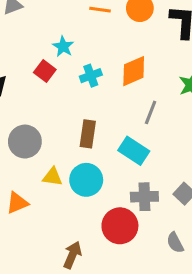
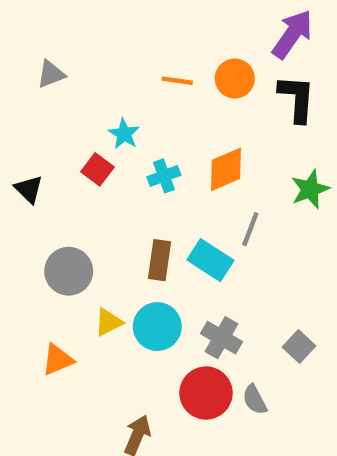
cyan rectangle: (134, 151) -> (210, 260), moved
yellow triangle: (52, 177) -> (109, 322), turned -35
gray cross: (144, 197) -> (222, 338), moved, turned 32
gray semicircle: (175, 243) -> (255, 400), moved

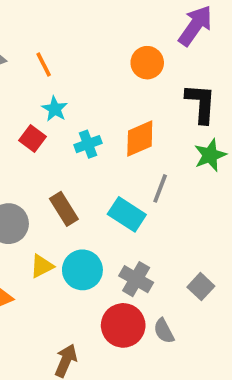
orange line: (177, 81) -> (44, 64), moved, turned 55
black L-shape: (297, 98) -> (201, 103), moved
brown rectangle: (159, 260) -> (64, 209), moved, turned -40

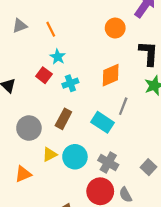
cyan cross: (88, 144) -> (70, 83), moved
brown rectangle: (64, 209) -> (63, 119), turned 60

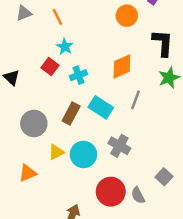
cyan rectangle: (103, 122) -> (101, 107), moved
gray cross: (108, 163) -> (119, 146), moved
gray square: (149, 167) -> (164, 177), moved

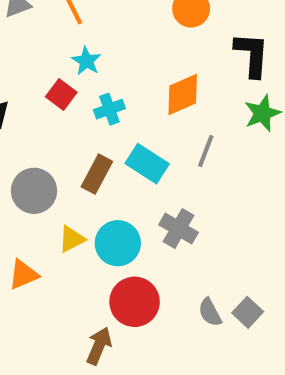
gray square: (164, 177) -> (248, 312), moved
red circle: (111, 192) -> (135, 302), moved

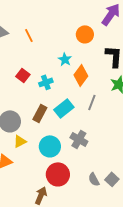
cyan star: (86, 61) -> (65, 59), moved
orange diamond: (183, 94) -> (81, 75), turned -30
cyan rectangle: (147, 164) -> (64, 108), turned -72
yellow triangle: (72, 239) -> (20, 141), moved

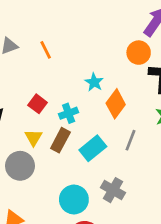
orange circle: (85, 34) -> (139, 53), moved
brown rectangle: (40, 113) -> (60, 140), moved
yellow triangle: (20, 141) -> (33, 137), moved, turned -32

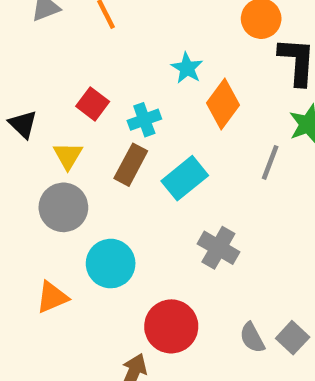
yellow triangle: (33, 137) -> (68, 156), moved
gray line: (131, 140) -> (270, 162), moved
cyan circle: (74, 199) -> (111, 264), moved

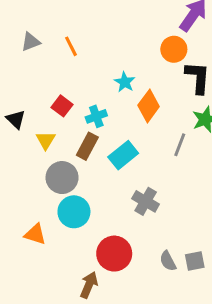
gray circle: (63, 207) -> (62, 178), moved
orange triangle: (52, 297) -> (35, 234), turned 40
gray square: (293, 338) -> (195, 261), turned 36

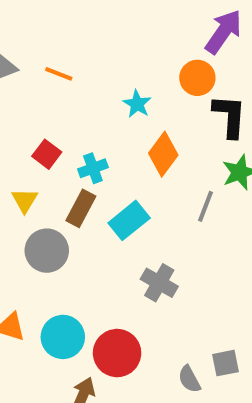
orange line: (71, 46) -> (59, 74), turned -42
cyan star: (125, 82) -> (137, 104), moved
cyan circle: (74, 212) -> (63, 337), moved
gray semicircle: (168, 261) -> (189, 379), moved

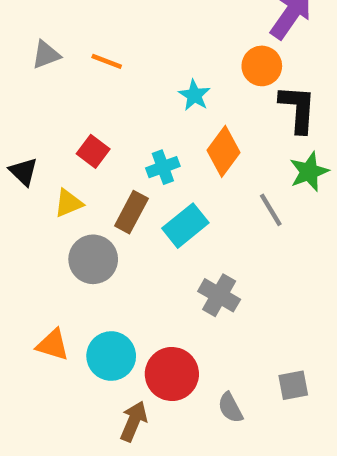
cyan cross: (93, 168) -> (163, 167), moved
yellow triangle: (25, 200) -> (68, 203), turned 36
gray line: (205, 206) -> (271, 210), turned -52
gray semicircle: (189, 379) -> (230, 408), moved

